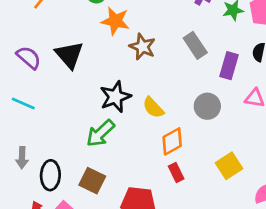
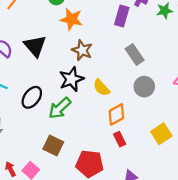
gray rectangle: (195, 45) -> (135, 55), moved
brown star: (142, 47) -> (82, 50), moved
purple rectangle: (229, 66) -> (122, 16), moved
black ellipse: (50, 175) -> (32, 97), moved, turned 35

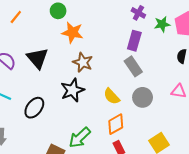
purple rectangle: (122, 16) -> (134, 41), moved
yellow semicircle: (101, 88) -> (112, 96), moved
green arrow: (60, 108) -> (80, 138), moved

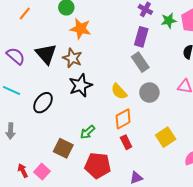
brown star: (83, 62) -> (72, 58), moved
green arrow: (80, 138) -> (88, 132), size x0.7

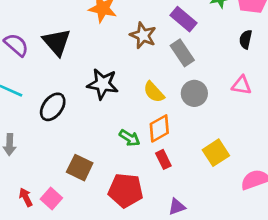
purple rectangle: (141, 37) -> (184, 19), turned -66
brown star: (72, 58) -> (143, 35), moved
black star: (80, 85) -> (103, 84), turned 30
green arrow: (88, 132) -> (130, 138), moved, turned -105

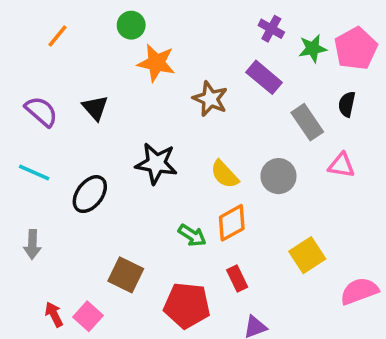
black triangle: (57, 42) -> (95, 108), size x0.7
gray rectangle: (182, 53) -> (307, 122), moved
red rectangle: (163, 159) -> (237, 278), moved

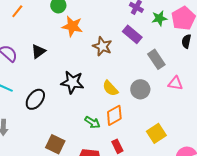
black semicircle: (347, 104) -> (186, 41), moved
black triangle: (95, 108) -> (38, 51), turned 35

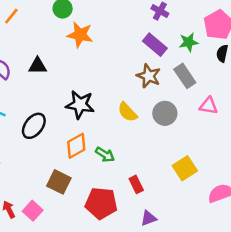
green star: (159, 18) -> (189, 42), moved
brown star: (102, 46) -> (149, 76), moved
black triangle: (38, 51) -> (38, 66), turned 35
orange diamond: (114, 115) -> (76, 146), moved

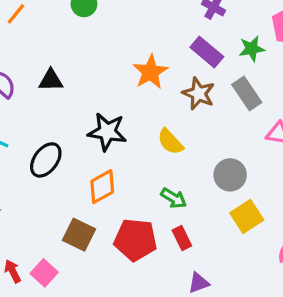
orange star: (80, 35) -> (150, 72), moved, turned 30
gray circle: (165, 113) -> (230, 175), moved
green arrow: (105, 155) -> (174, 198), moved
red pentagon: (101, 203) -> (135, 240), moved

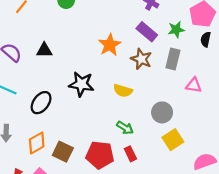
gray rectangle: (247, 94) -> (173, 59), turned 48
yellow semicircle: (170, 142) -> (123, 91), turned -30
orange diamond: (102, 187) -> (37, 143), moved

